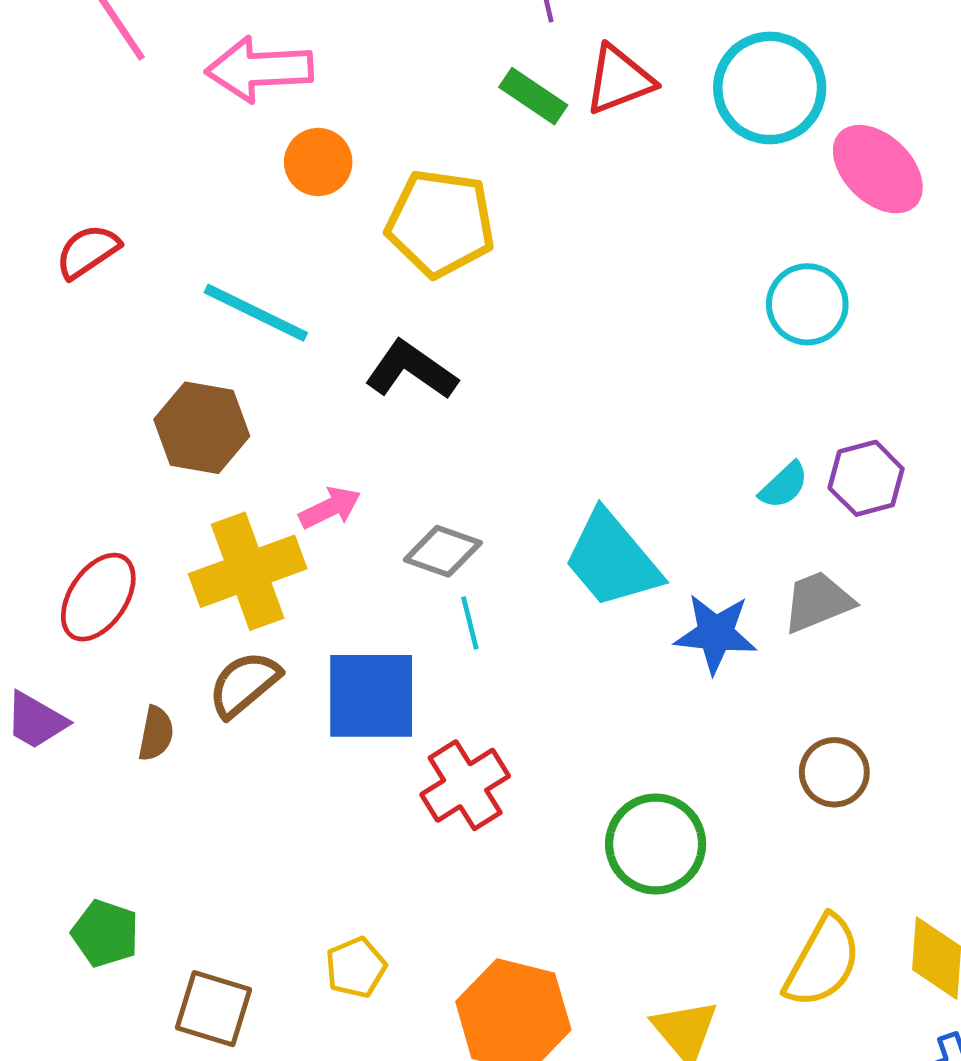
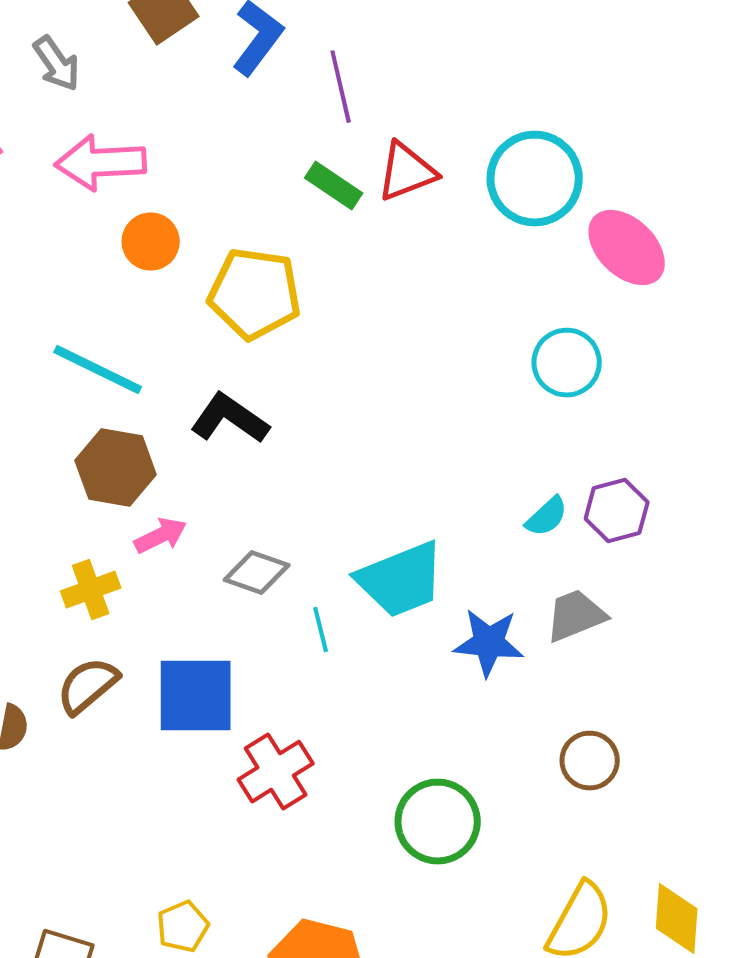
brown hexagon: (202, 428) -> (116, 468), moved
cyan trapezoid: (612, 559) -> (401, 580), turned -72
yellow cross: (248, 571) -> (91, 590), size x0.6
cyan line: (470, 623) -> (321, 630), moved

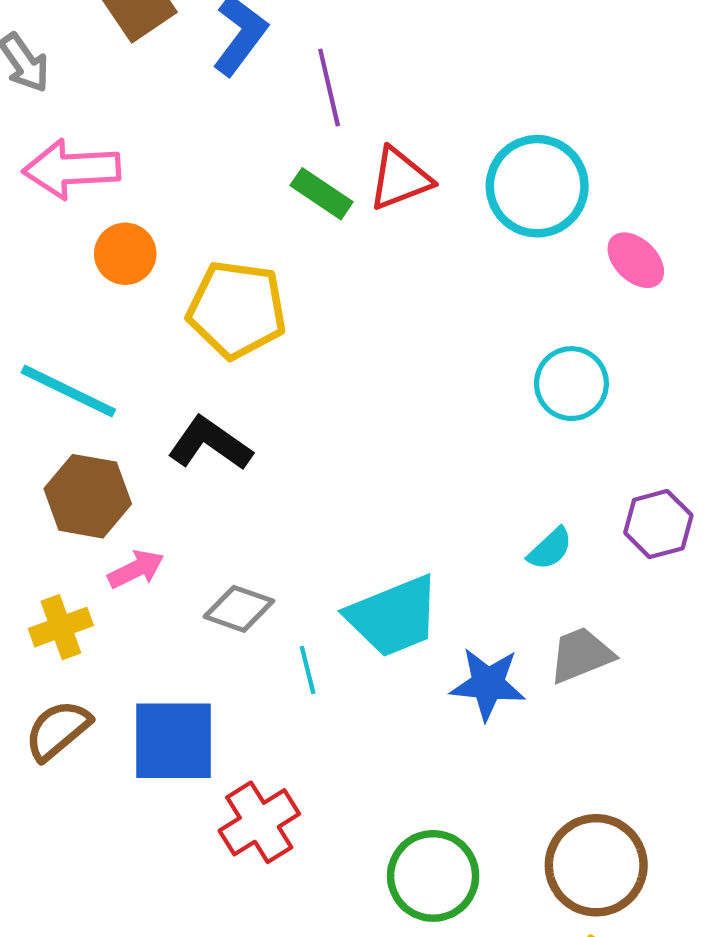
pink ellipse: (627, 248) -> (636, 260), size x0.7
purple hexagon: (617, 511) -> (658, 524), moved
brown circle: (590, 761) -> (596, 865), moved, size x1.6

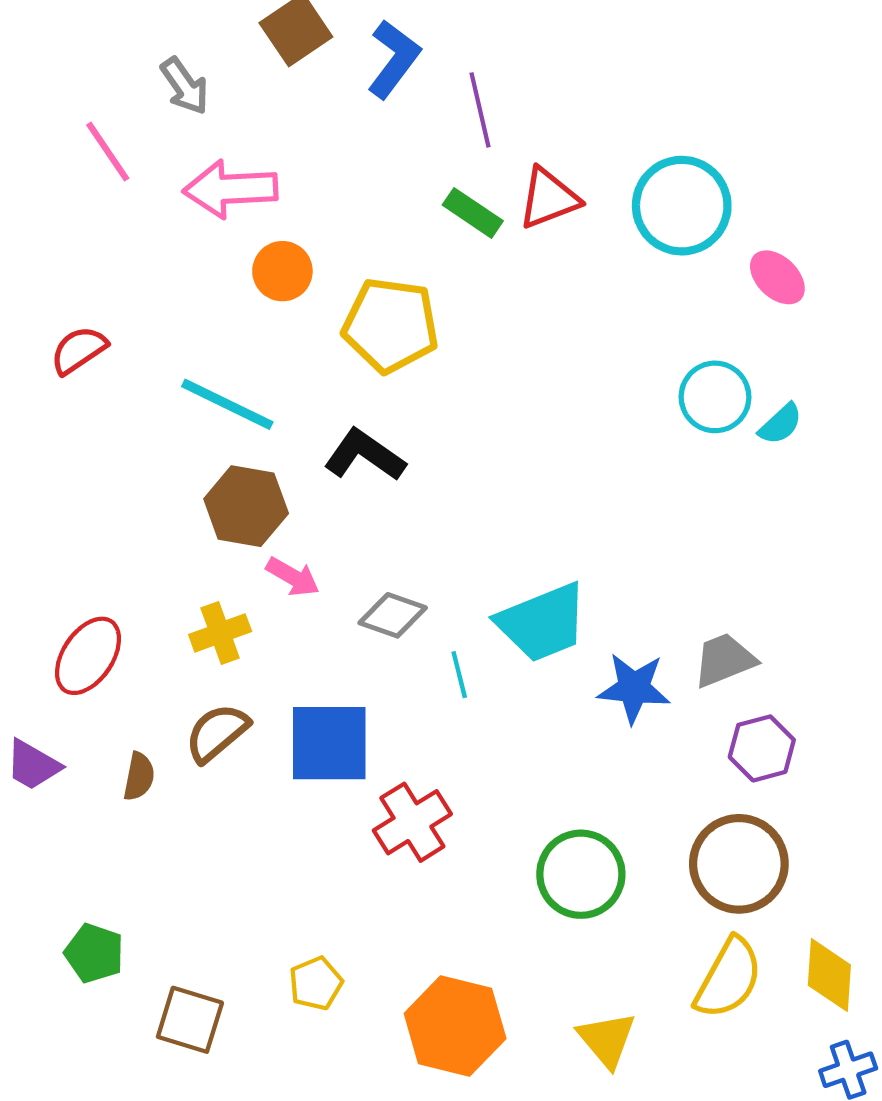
purple hexagon: (658, 524) -> (762, 748), moved
cyan semicircle: (550, 549) -> (781, 424), moved
pink arrow: (136, 569) -> (293, 577), turned 56

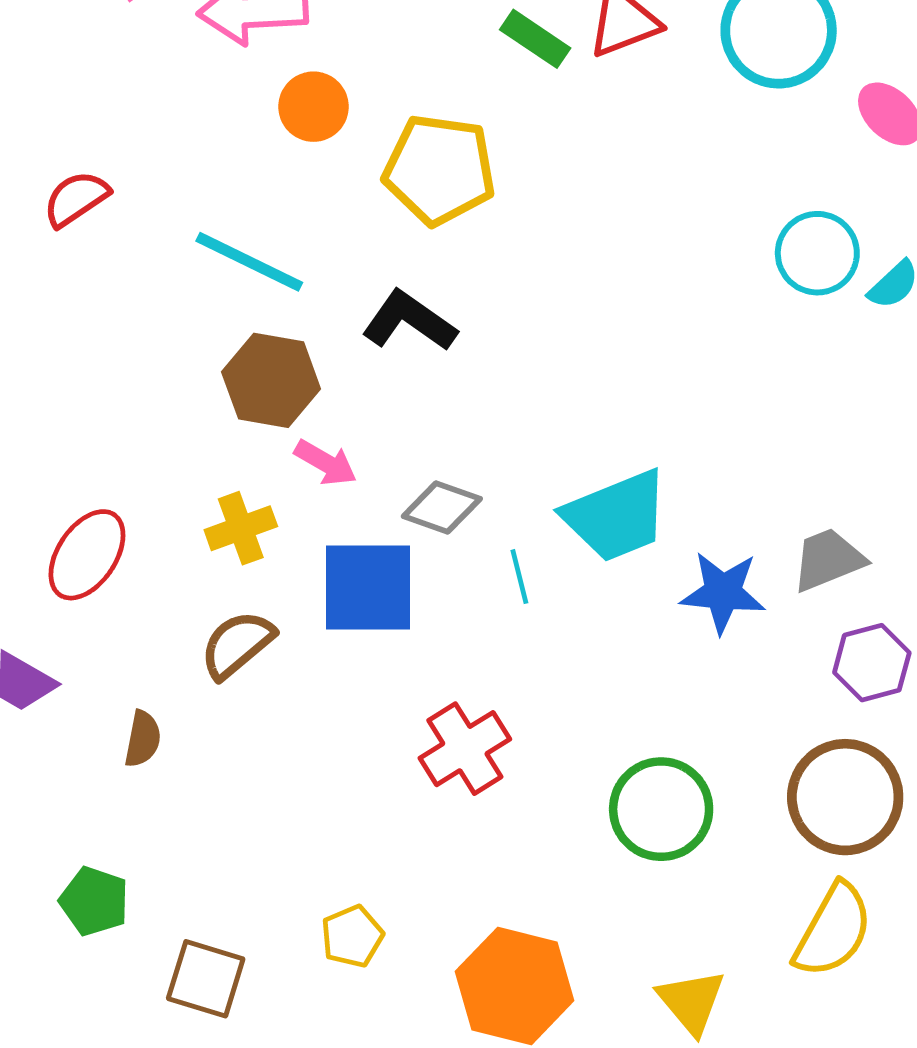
blue square: (329, 743) -> (368, 588), moved
brown semicircle: (139, 776) -> (143, 739), moved

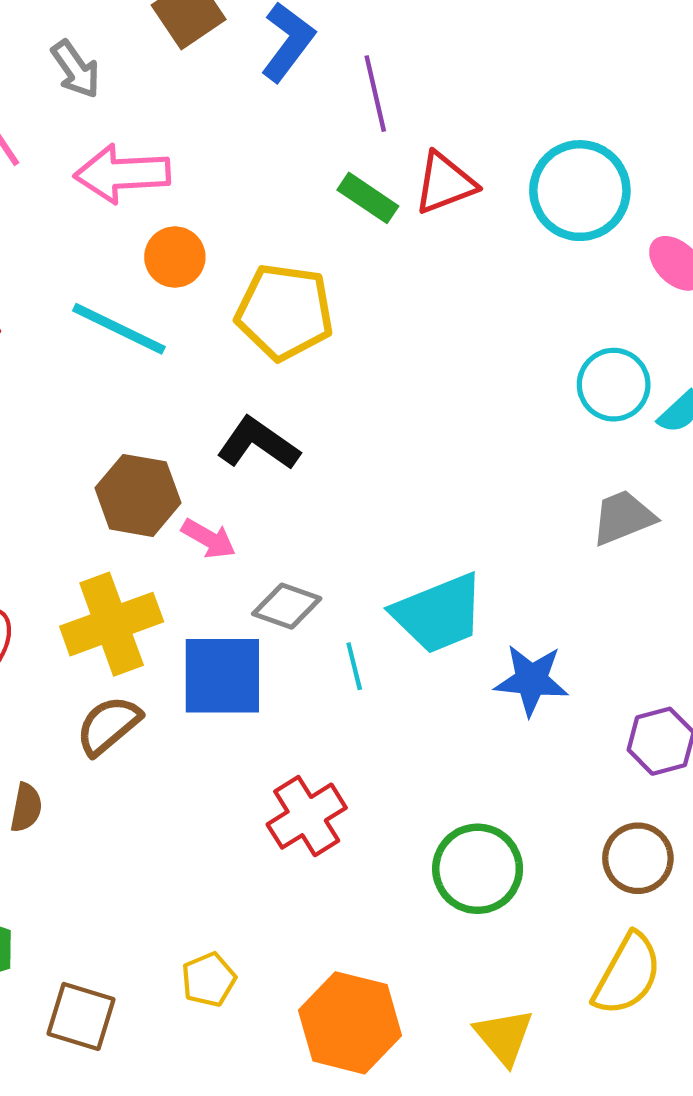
cyan line: (249, 262) -> (119, 329), moved
pink arrow: (326, 463) -> (209, 539), moved
yellow cross: (241, 528) -> (112, 624), size x1.6
gray trapezoid: (828, 560) -> (623, 518), moved
brown circle: (845, 797) -> (638, 858), size x0.7

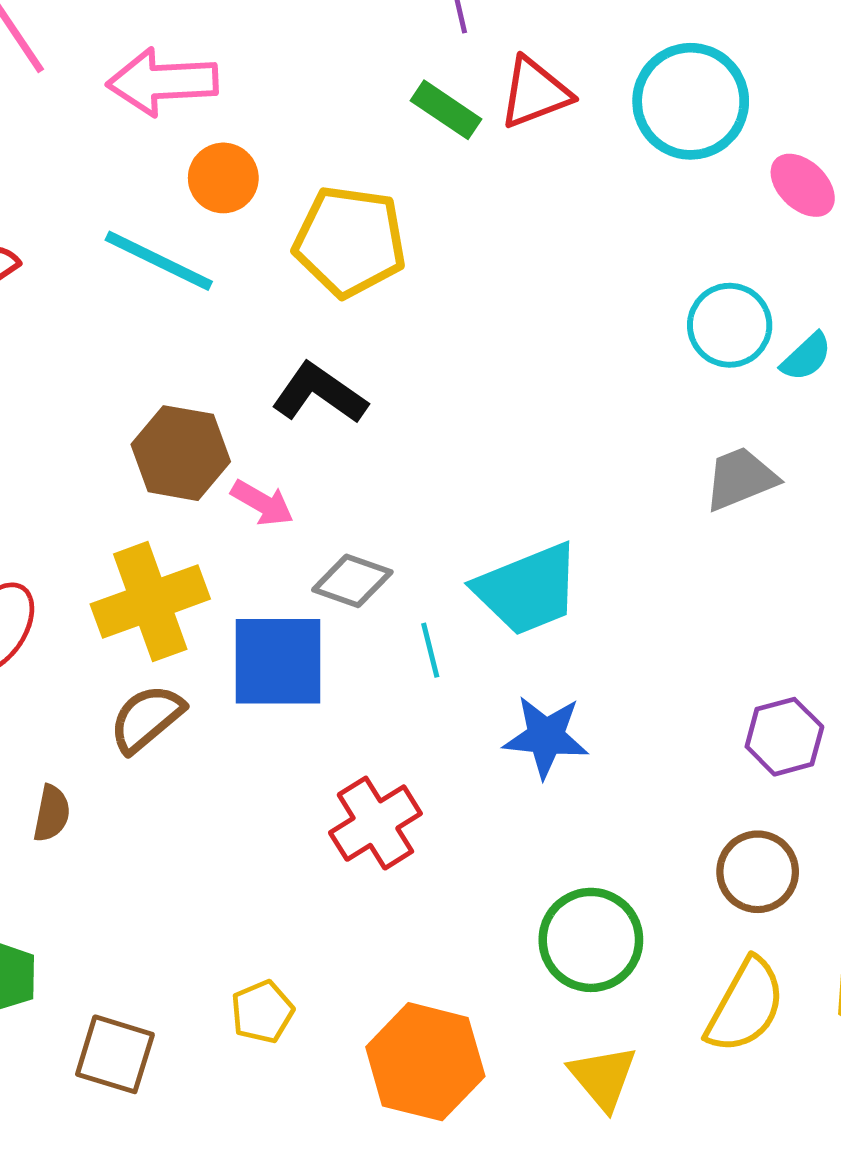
blue star: (531, 680) -> (546, 737), moved
green circle: (478, 869) -> (591, 940), moved

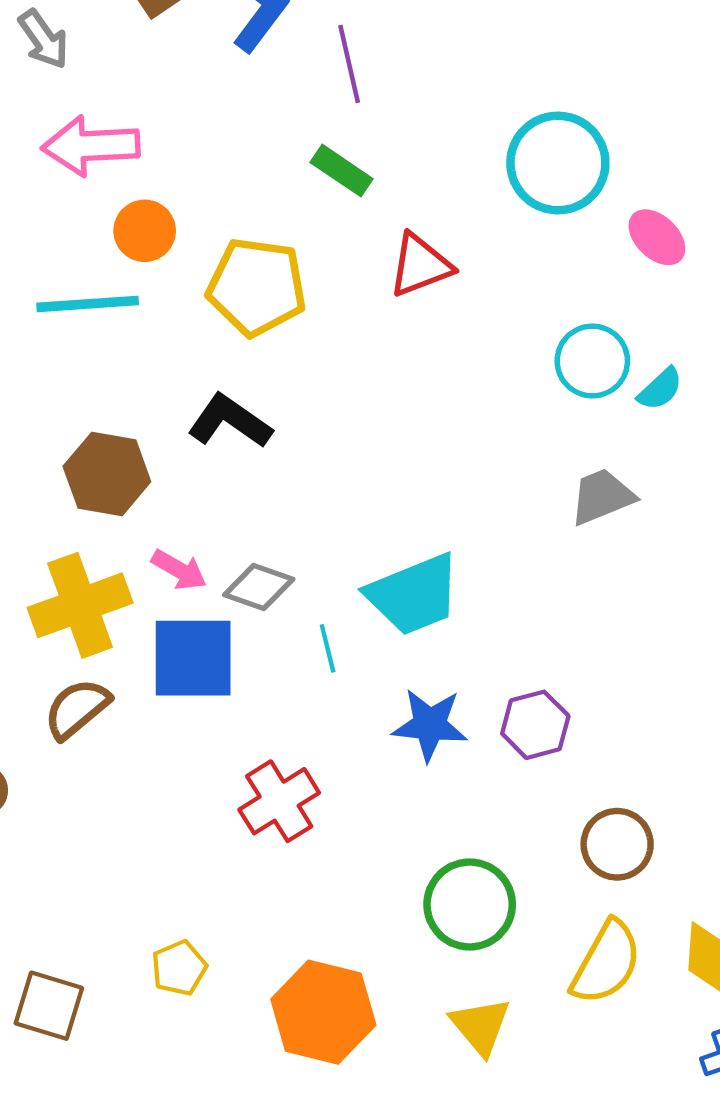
red triangle: (535, 93) -> (420, 265), moved
cyan line: (159, 261) -> (88, 304), turned -30
pink arrow: (262, 503) -> (179, 570), moved
purple hexagon: (784, 737) -> (535, 725), moved

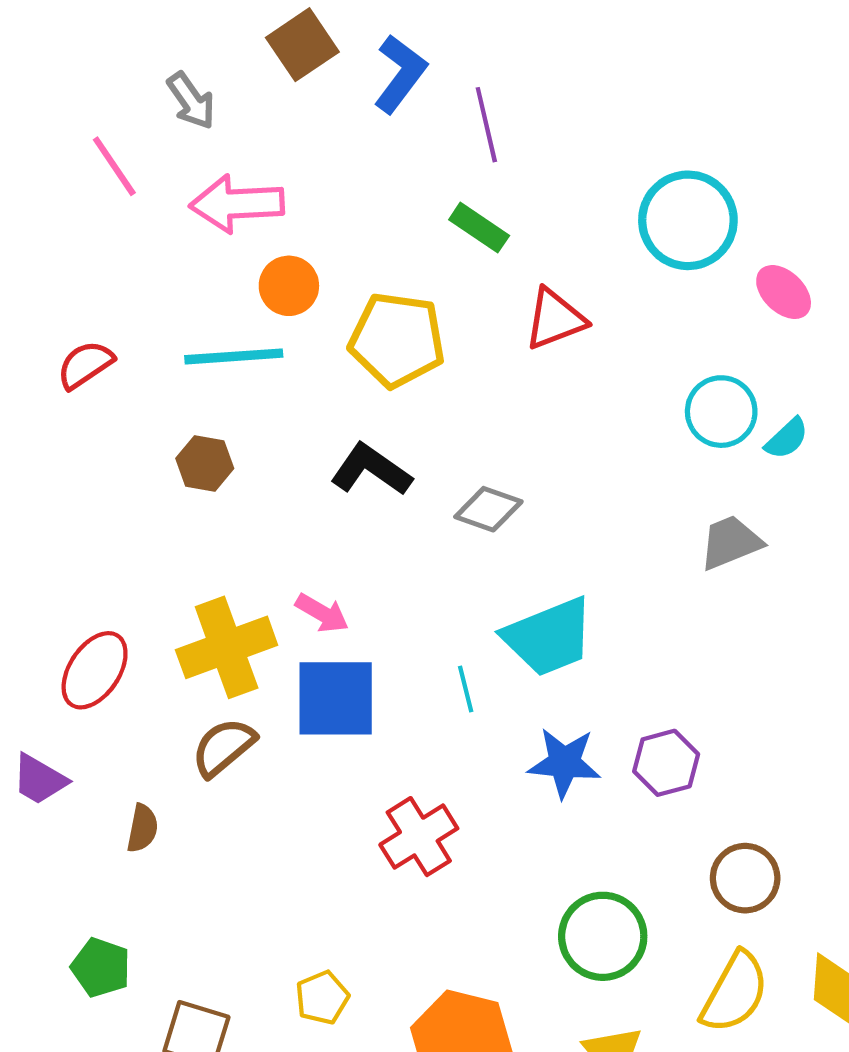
brown hexagon: (107, 474) -> (205, 463), moved, size x0.7
gray diamond: (259, 587) -> (488, 509), moved

